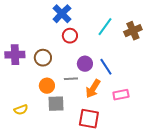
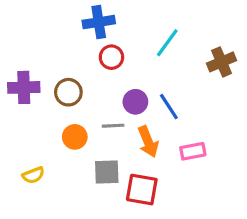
blue cross: (62, 14) -> (99, 22), turned 36
brown cross: (133, 31) -> (222, 62), moved
orange arrow: (93, 89) -> (148, 142), turned -54
gray square: (56, 104) -> (107, 172), moved

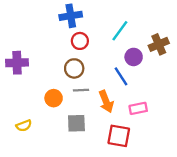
brown circle: (68, 92) -> (74, 68), moved
purple circle: (135, 102) -> (134, 57), moved
red square: (142, 190) -> (119, 136), moved

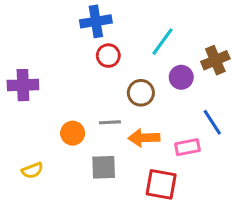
brown circle: (74, 68) -> (141, 93), moved
blue line: (121, 76) -> (212, 122), moved
orange arrow: (106, 102) -> (144, 138), turned 110

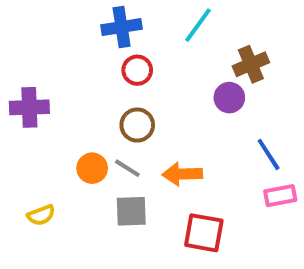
cyan line: (163, 42) -> (198, 25), moved
brown cross: (215, 60) -> (251, 64), moved
brown circle: (141, 93) -> (137, 125), moved
gray line: (110, 122) -> (127, 168), moved, turned 35
pink rectangle: (187, 147) -> (280, 196), moved

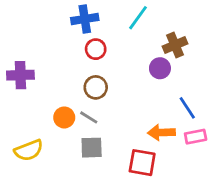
orange arrow: (182, 174) -> (161, 133), moved
yellow semicircle: (41, 215) -> (29, 150), size x1.5

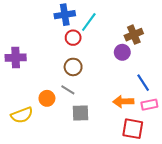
cyan line: (138, 18) -> (89, 22), moved
orange circle: (64, 117) -> (47, 98), moved
gray square: (92, 148) -> (80, 113), moved
red square: (142, 163) -> (133, 129), moved

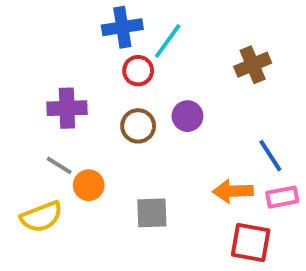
purple circle: (122, 52) -> (187, 116), moved
purple cross: (16, 58) -> (67, 108), moved
gray line: (68, 90) -> (59, 165), moved

